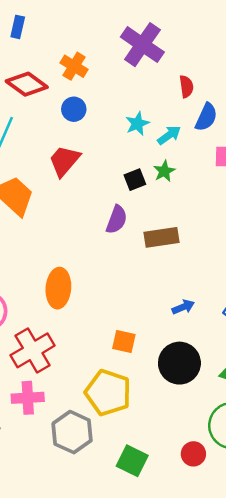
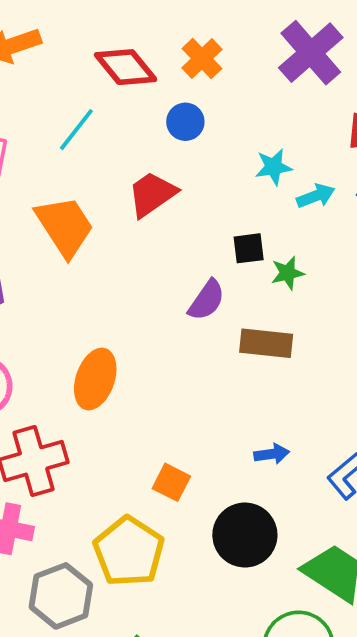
green star: (164, 171) -> (288, 273), moved

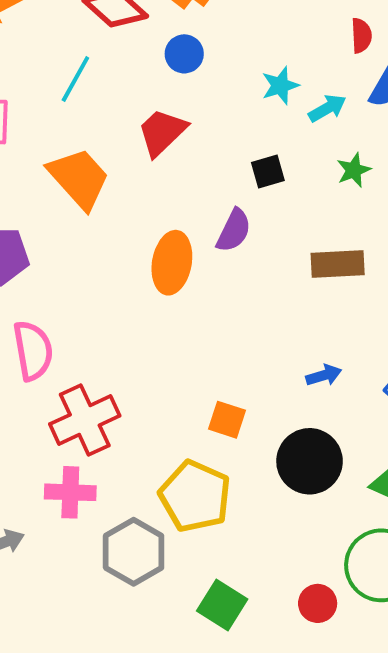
green star: (288, 273) -> (354, 170), moved
brown rectangle: (266, 343) -> (338, 264), moved
orange ellipse: (95, 379) -> (172, 263), moved

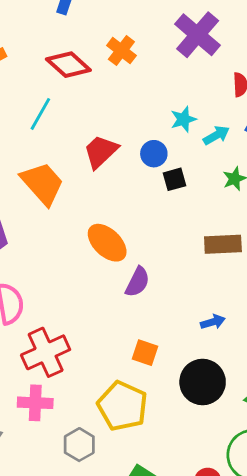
blue circle: (184, 54) -> (154, 154), moved
purple semicircle: (234, 231) -> (137, 282), moved
orange ellipse: (172, 263) -> (107, 243), turned -57
gray hexagon: (134, 552) -> (79, 445), size x0.7

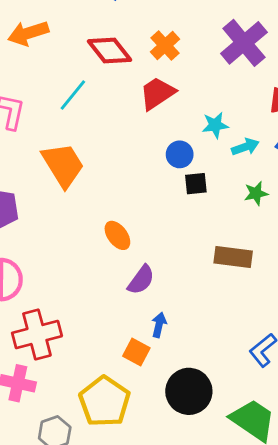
red trapezoid: (101, 151) -> (157, 93), moved
orange ellipse: (107, 243) -> (117, 235), size x0.7
blue arrow: (213, 322) -> (159, 325), moved, turned -70

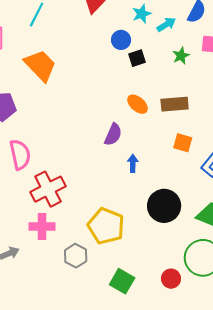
orange ellipse: (117, 235) -> (138, 104), moved
orange square: (136, 352) -> (183, 143), moved

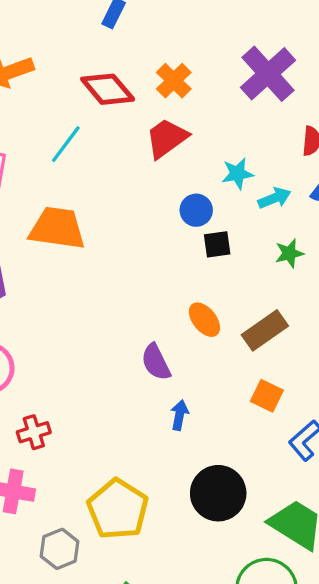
orange trapezoid: (40, 65) -> (57, 228), turned -48
brown rectangle: (175, 104) -> (265, 330), turned -40
purple semicircle: (113, 134) -> (156, 362), turned 120
red cross: (48, 189) -> (34, 432), size x0.6

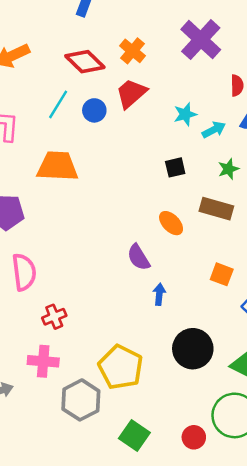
blue circle: (196, 210) -> (94, 110), moved
brown rectangle: (265, 330) -> (216, 209), moved, turned 56
gray hexagon: (60, 549) -> (81, 400), size x1.4

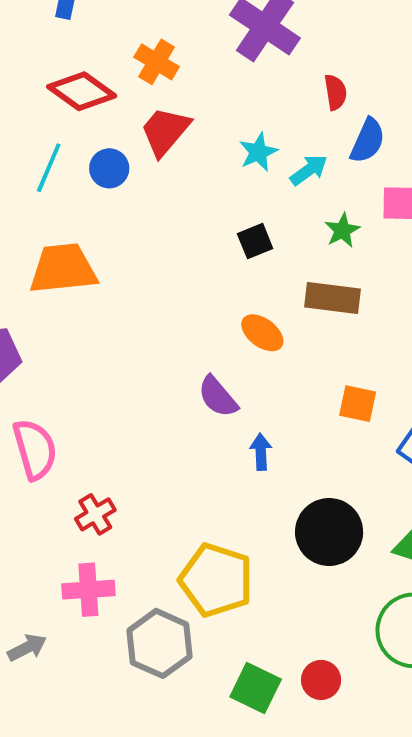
red circle: (194, 437) -> (321, 680), moved

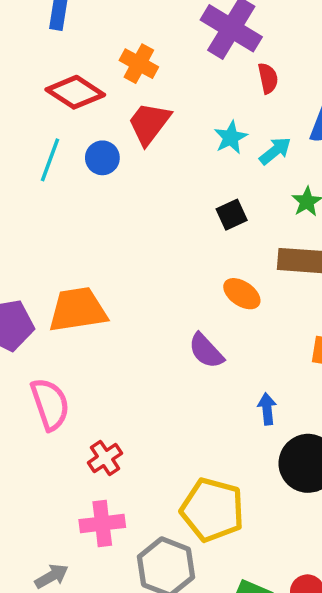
red semicircle: (335, 92) -> (268, 78), moved
orange trapezoid: (63, 269) -> (78, 310), moved
blue arrow: (261, 452) -> (267, 409), moved

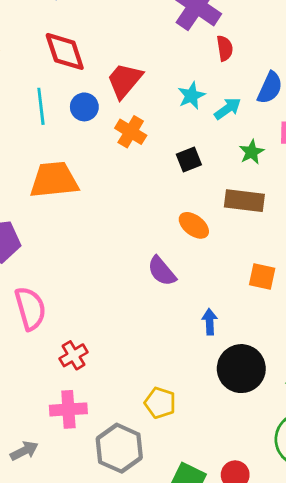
orange cross: (139, 64) -> (131, 132), moved
red diamond: (75, 92) -> (65, 51), turned 36
cyan line: (50, 160) -> (41, 106), turned -30
orange trapezoid: (78, 310) -> (54, 180), moved
yellow pentagon: (212, 510) -> (160, 403), size x0.6

